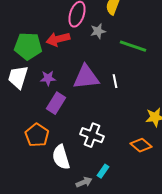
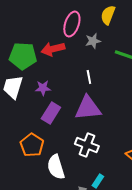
purple triangle: (86, 77) -> (88, 108), moved
white line: (115, 81) -> (89, 77), moved

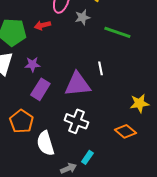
red arrow: (53, 49) -> (42, 25), size x0.7
white line: (89, 77) -> (100, 68), moved

